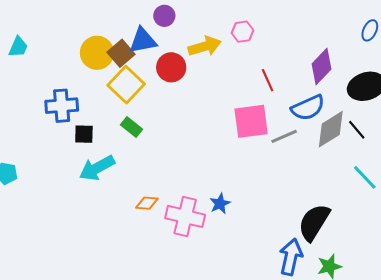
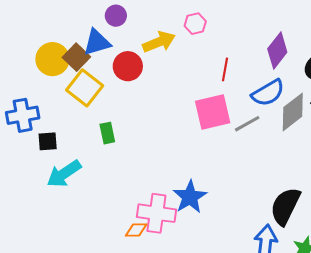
red line: (268, 80) -> (225, 69), turned 40
green rectangle: (131, 127) -> (107, 133), moved, turned 45
orange diamond: (147, 203) -> (136, 230), moved
blue star: (220, 204) -> (190, 197), size x1.6

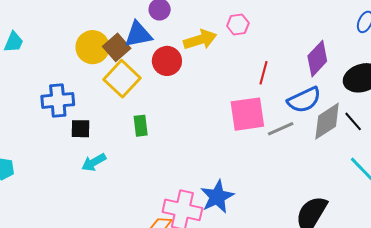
cyan arrow: (64, 174) -> (94, 162), size x0.7

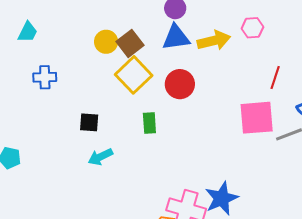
blue triangle: (138, 34) -> (176, 37), moved
yellow circle: (93, 47) -> (106, 42), size x0.7
red circle: (167, 61) -> (180, 84), moved
blue cross: (58, 100) -> (45, 77), moved, size x0.7

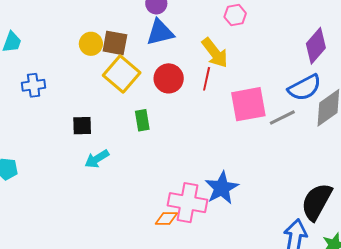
yellow arrow: (214, 41) -> (215, 53), moved, turned 72
brown square: (130, 43) -> (115, 43), turned -36
red line: (275, 78) -> (207, 79), moved

